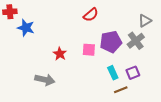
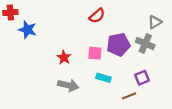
gray cross: (136, 41) -> (145, 44), turned -30
cyan rectangle: (113, 73) -> (103, 78), moved, turned -48
gray arrow: (45, 80) -> (68, 85), moved

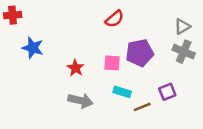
blue star: (28, 30) -> (33, 48), moved
gray cross: (145, 44) -> (184, 52), moved
brown line: (129, 96) -> (142, 107), moved

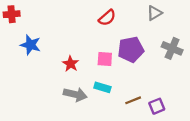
gray triangle: (182, 26) -> (154, 13), moved
cyan rectangle: (122, 92) -> (102, 87), moved
purple square: (167, 92) -> (157, 106), moved

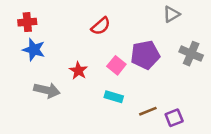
red cross: (12, 14) -> (27, 22), moved
red semicircle: (107, 18) -> (101, 26), moved
pink square: (105, 59) -> (116, 65), turned 35
gray arrow: (75, 94) -> (47, 90), moved

